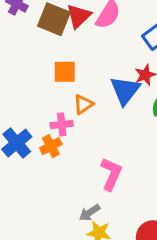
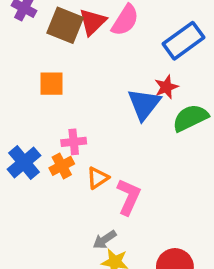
orange square: (65, 72) -> (51, 84), moved
orange triangle: (83, 104) -> (98, 178), moved

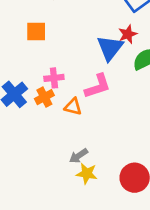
orange triangle: (98, 178) -> (73, 107), turned 48
pink L-shape: (129, 197) -> (98, 86), moved, turned 48

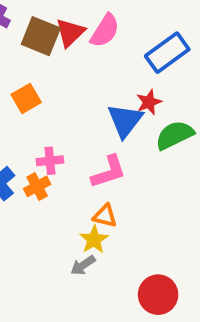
orange square: (36, 31) -> (26, 98), turned -30
orange triangle: (73, 107) -> (105, 216), moved
yellow star: (87, 174) -> (94, 240), moved, turned 30

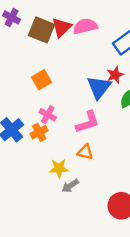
pink semicircle: (105, 31) -> (85, 26), turned -135
orange square: (26, 98) -> (42, 80), moved
pink cross: (50, 161) -> (48, 115), turned 35
yellow star: (94, 240) -> (59, 168), moved, turned 30

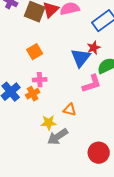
pink cross: (48, 115) -> (40, 80), turned -32
pink L-shape: (88, 122) -> (92, 84), moved
gray arrow: (70, 186) -> (58, 137), size x1.5

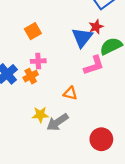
yellow star: (49, 123) -> (40, 115), moved

